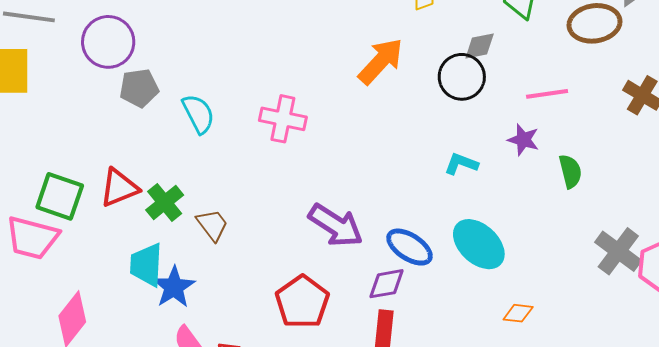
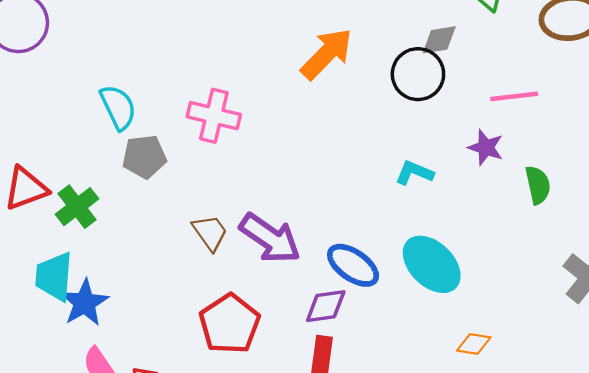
gray pentagon: (139, 88) -> (144, 157), moved
brown trapezoid: (212, 225) -> (210, 233), moved

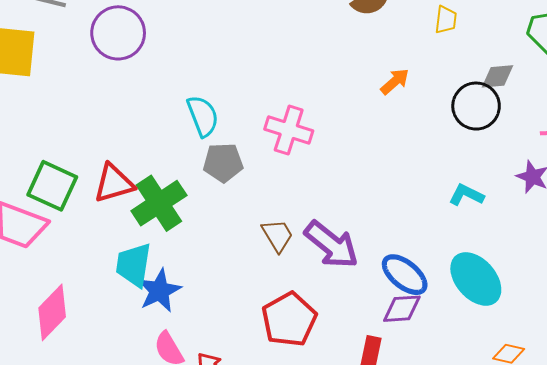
orange arrow: (327, 54) -> (395, 82), size x0.6
green cross: (77, 207) -> (159, 203), size x1.4
purple diamond: (326, 306) -> (402, 309), moved

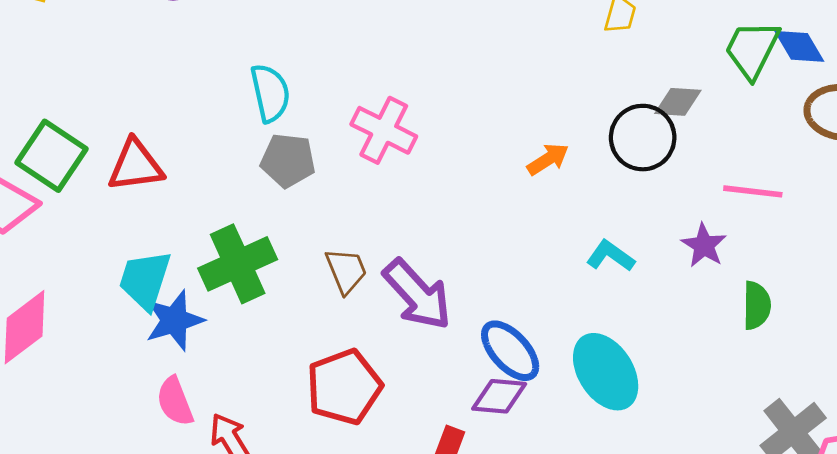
orange arrow: (395, 82) -> (548, 159), moved
green cross: (159, 203) -> (238, 264), moved

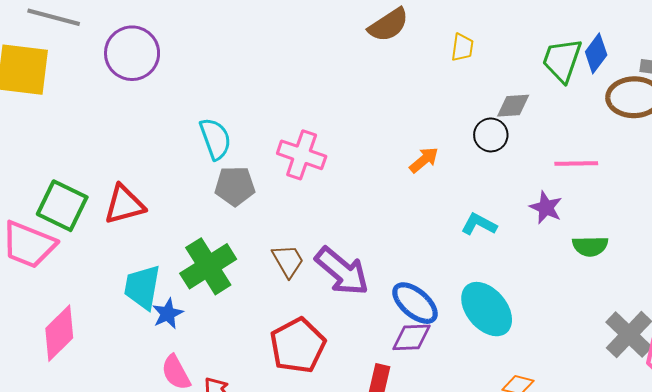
blue diamond: (799, 46) -> (596, 53), turned 75
black circle: (643, 138) -> (491, 135), size x0.7
green semicircle: (757, 305) -> (590, 246), turned 96
blue star: (174, 320) -> (168, 314), size x0.7

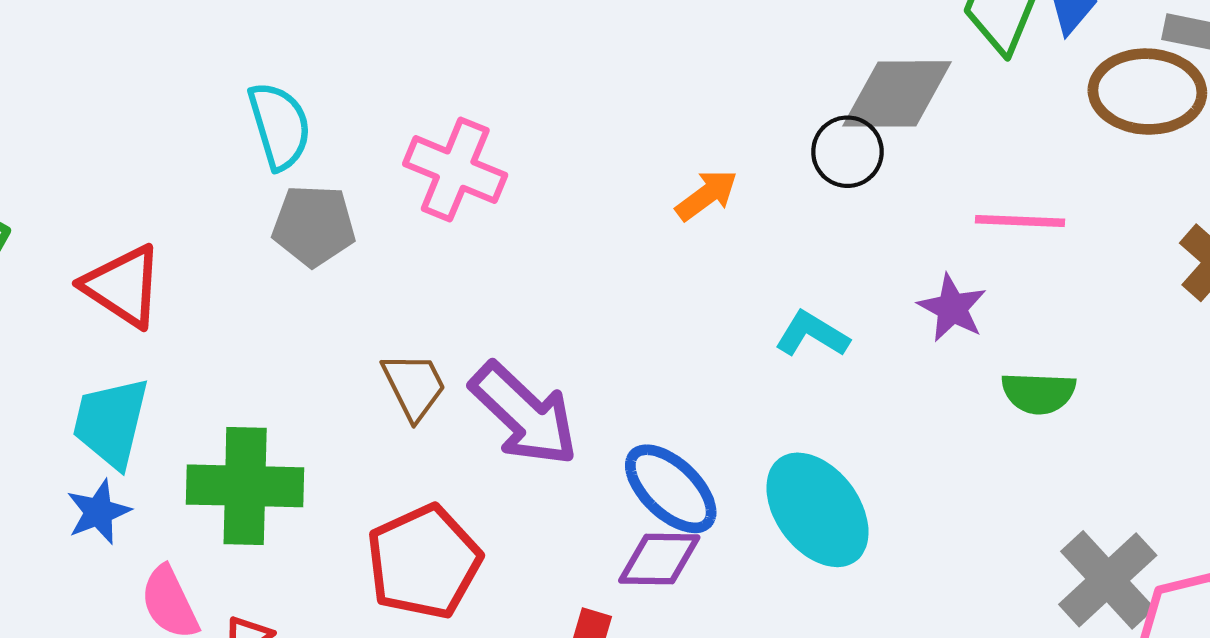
gray diamond: (513, 106) -> (897, 94), size x1.6
red triangle: (124, 205) -> (123, 286), moved, turned 45
green cross: (208, 266) -> (245, 486), moved, turned 30
blue star: (168, 314) -> (99, 512), moved

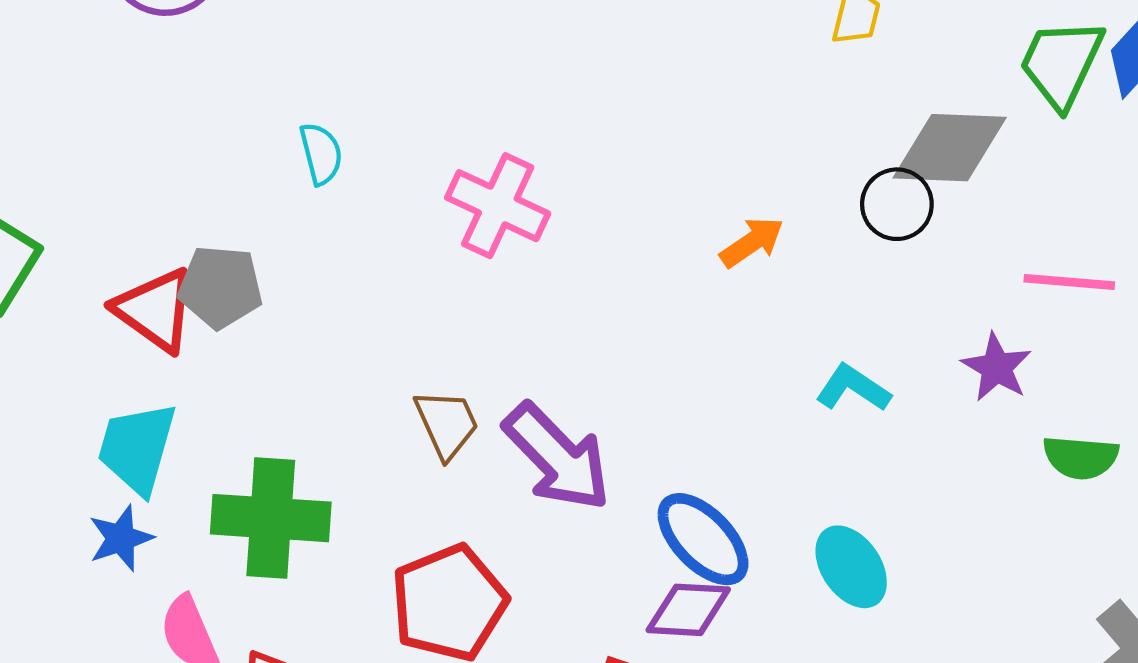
cyan semicircle: (279, 126) -> (321, 154), size x0.7
gray pentagon: (314, 226) -> (220, 287), moved
cyan ellipse: (817, 510) -> (851, 567), size x0.7

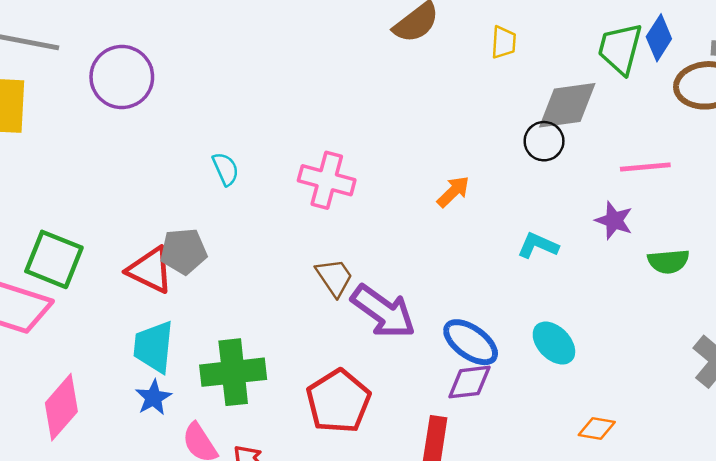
orange arrow: (752, 242) -> (453, 192), moved
brown trapezoid: (447, 424) -> (334, 277), moved

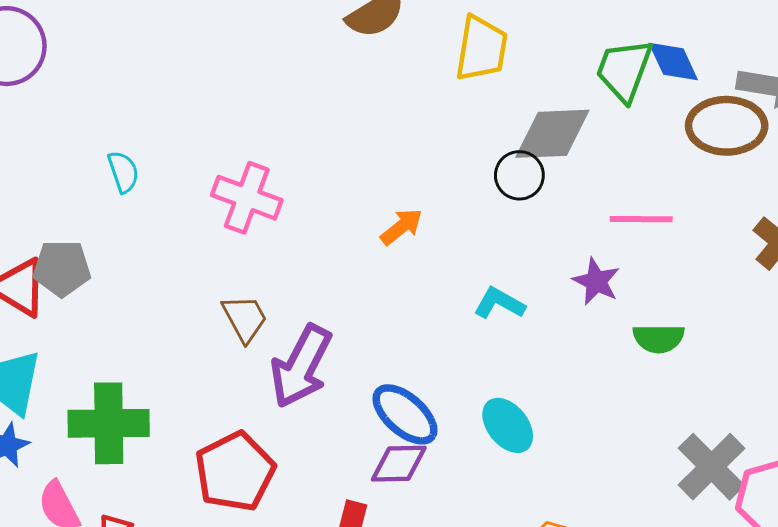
blue diamond: (659, 38) -> (673, 61), turned -63
yellow trapezoid: (504, 42) -> (481, 49), size x1.6
purple arrow: (383, 311) -> (301, 366), turned 76

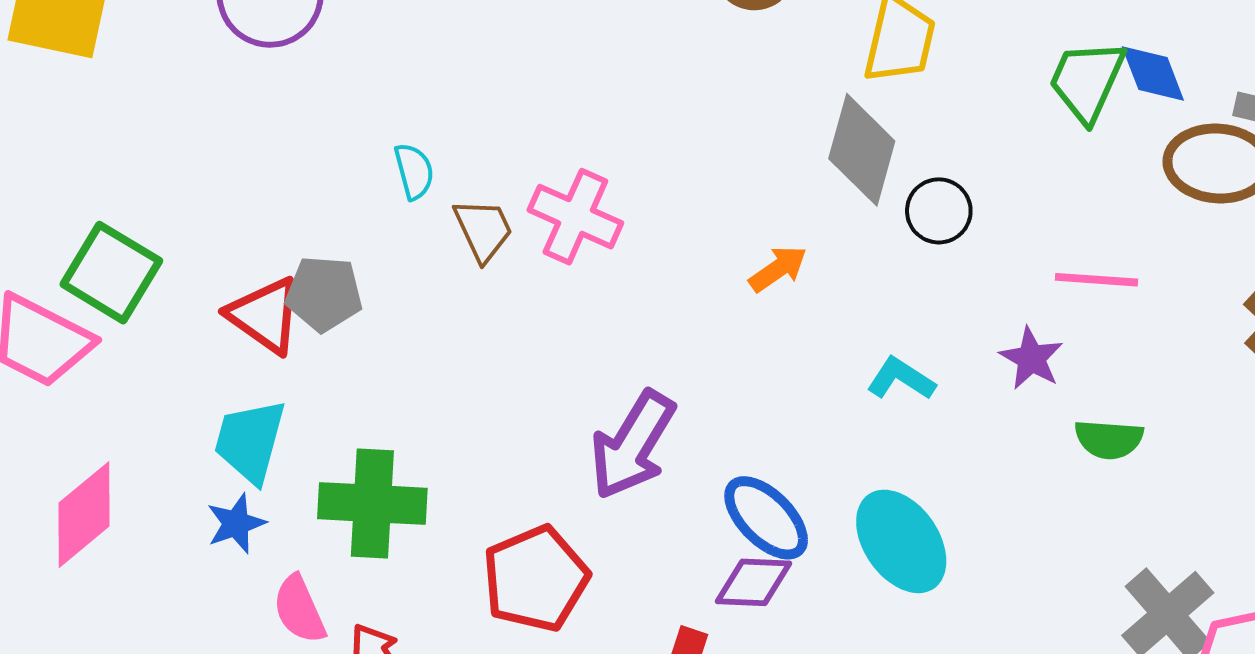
gray diamond: (552, 134) -> (862, 150), moved, turned -76
brown trapezoid: (245, 318) -> (483, 230), moved
cyan ellipse: (508, 425) -> (901, 541), size x1.4

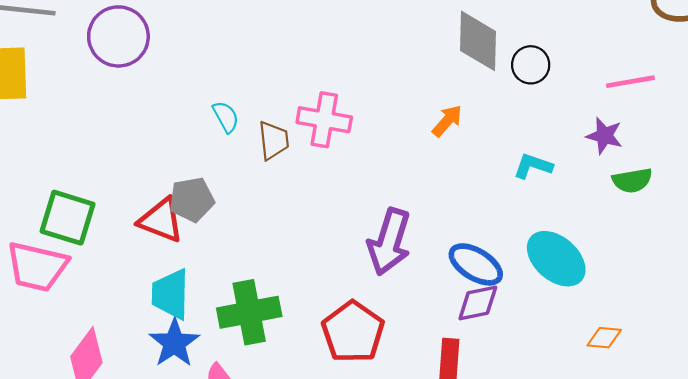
brown trapezoid: (483, 230) -> (274, 140), turned 33
green semicircle: (1109, 439) -> (632, 180), moved
blue star: (236, 523) -> (174, 343), size x1.4

